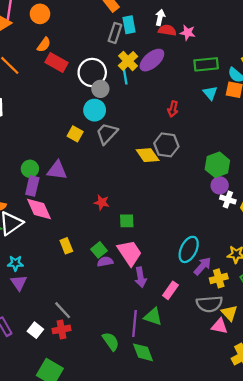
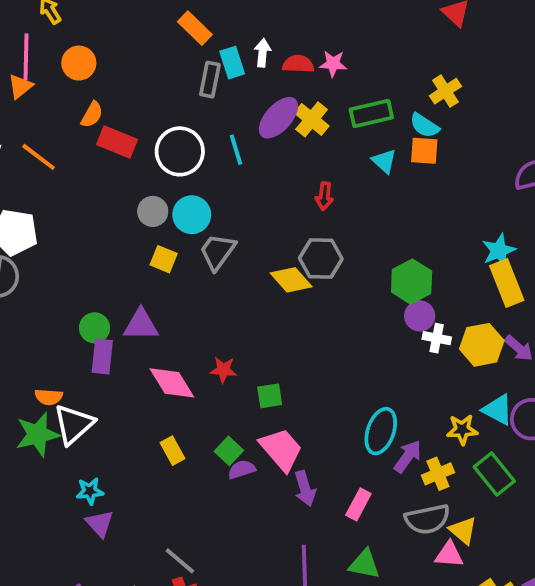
white arrow: (160, 17) -> (262, 53), moved
yellow cross: (128, 61) -> (312, 119), moved
gray circle: (100, 89) -> (153, 211), moved
pink diamond: (39, 209) -> (172, 383), moved
green triangle: (153, 317) -> (364, 564), moved

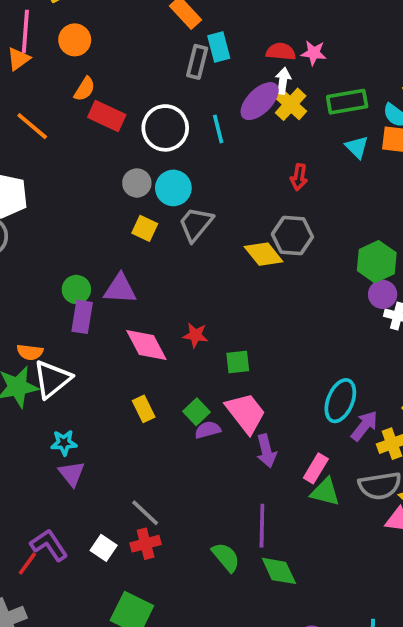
white arrow: (262, 53) -> (283, 81), moved
green triangle: (364, 564) -> (325, 492), moved

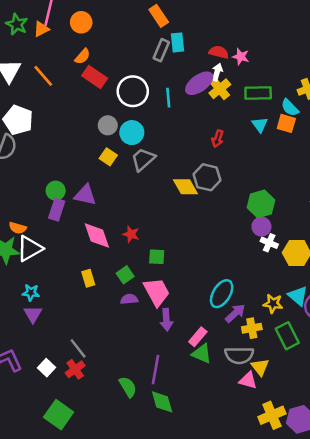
green square: (197, 412) -> (125, 275), moved
red cross: (146, 544) -> (75, 369), turned -30

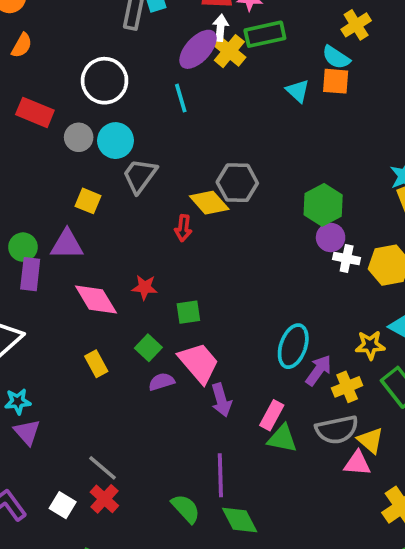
red rectangle: (95, 77) -> (35, 112), moved
green rectangle: (258, 93) -> (265, 34), moved
cyan line: (168, 98) -> (181, 98), moved
red arrow: (218, 139) -> (183, 228), moved
yellow square: (108, 157) -> (88, 201), moved

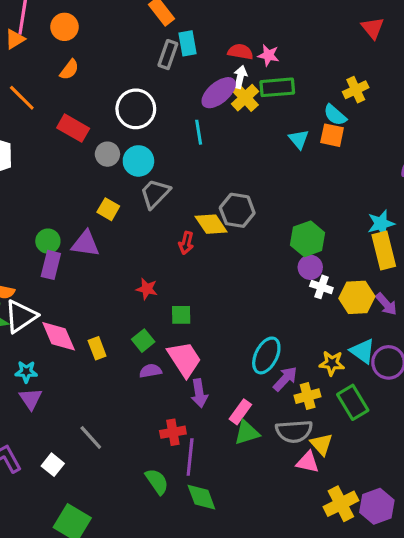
pink diamond: (96, 299) -> (59, 336), moved
green triangle: (282, 439) -> (247, 433), turned -36
red cross: (104, 499) -> (173, 432), moved, turned 30

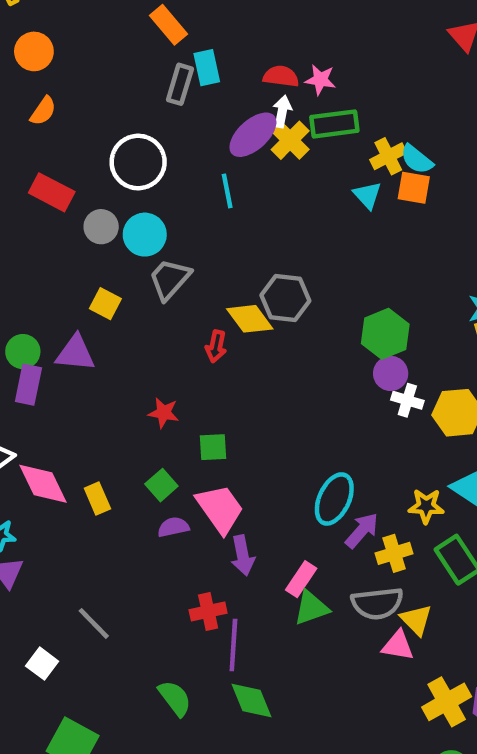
yellow cross: (356, 90) -> (388, 156), moved
green semicircle: (157, 481) -> (175, 698), moved

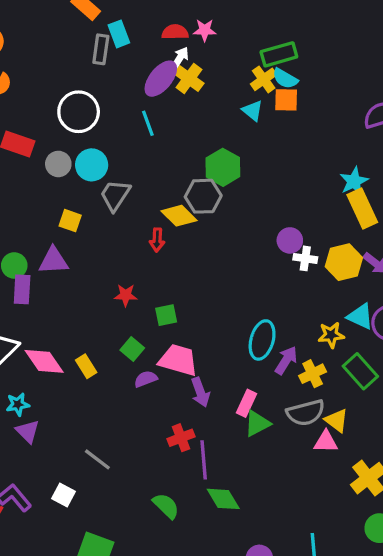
white arrow: (282, 111) -> (180, 58), turned 30
green rectangle: (334, 124) -> (279, 54), moved
green hexagon: (385, 334) -> (223, 167), moved
pink trapezoid: (220, 509) -> (178, 360), turned -30

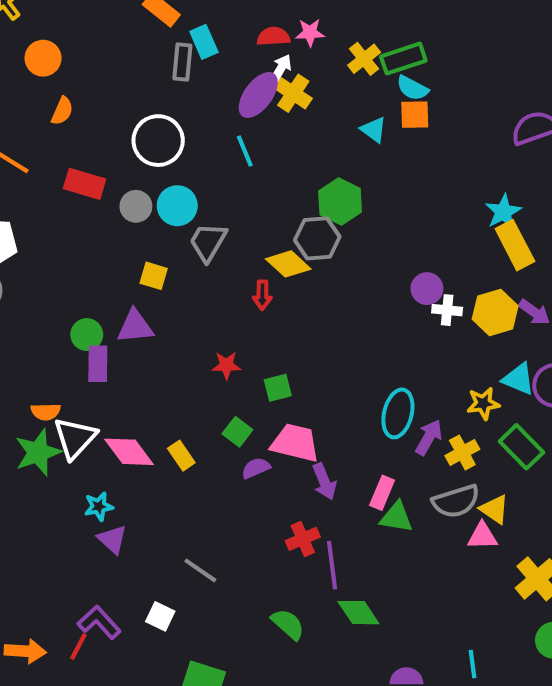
yellow cross: (264, 79) -> (364, 59), moved
green triangle: (257, 423) -> (396, 517), turned 40

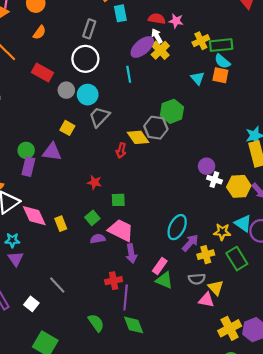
gray rectangle: (182, 62) -> (89, 29), moved
white arrow: (281, 68) -> (157, 36), turned -72
gray semicircle: (456, 501) -> (197, 279), size x0.7

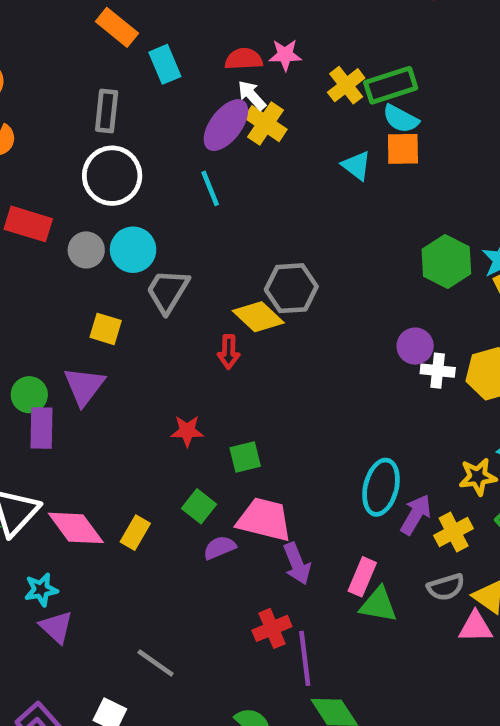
green hexagon: (172, 111) -> (446, 261), moved
purple triangle: (52, 152) -> (84, 386), turned -48
yellow rectangle: (61, 224) -> (135, 533), turned 64

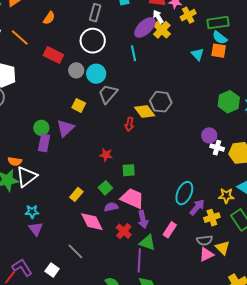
yellow cross: (346, 85) -> (188, 15), moved
pink diamond: (76, 528) -> (92, 222), moved
green triangle: (378, 605) -> (148, 243), moved
pink triangle: (475, 627) -> (206, 254), moved, turned -35
red cross: (272, 628) -> (124, 231), moved, turned -35

